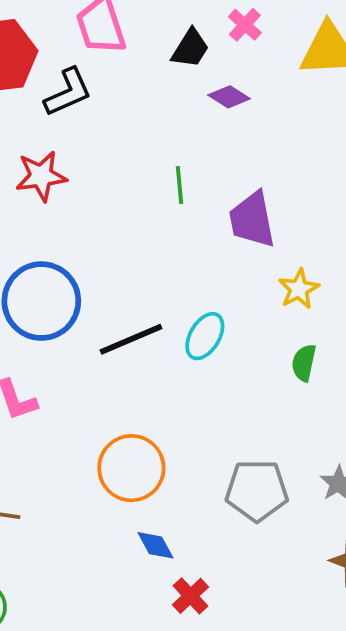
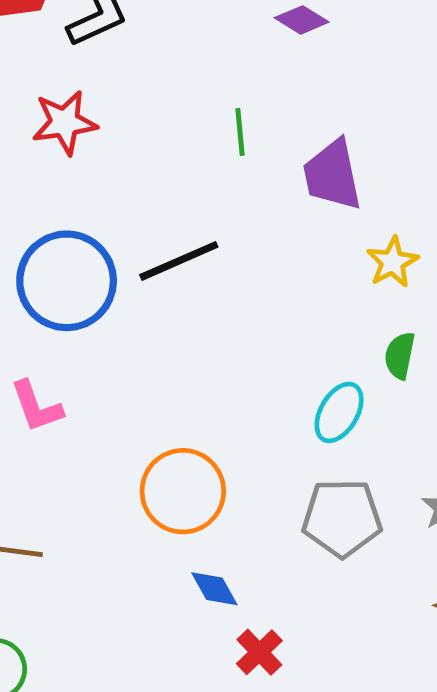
cyan ellipse: (205, 336) -> (339, 412), moved
black line: (131, 339) -> (179, 261), moved

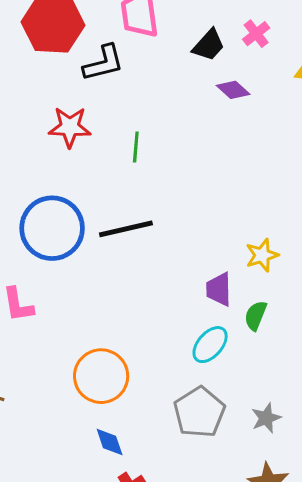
green line: (240, 132) -> (136, 147), moved
purple trapezoid: (332, 175) -> (219, 289), moved, size x0.7
gray pentagon: (342, 518) -> (199, 412), turned 30

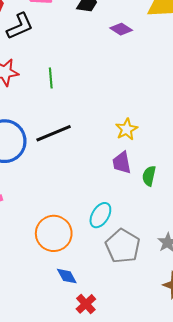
purple diamond: (233, 90) -> (121, 29), moved
yellow star: (262, 255) -> (127, 129), moved
cyan ellipse: (210, 345) -> (100, 215), moved

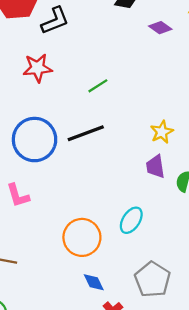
green line: (51, 78) -> (98, 86), moved, turned 60
gray pentagon: (123, 246) -> (152, 279), moved

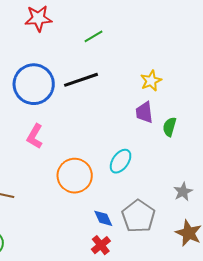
pink L-shape: (18, 196) -> (35, 136), moved, turned 45
blue diamond: (94, 282) -> (103, 218), moved

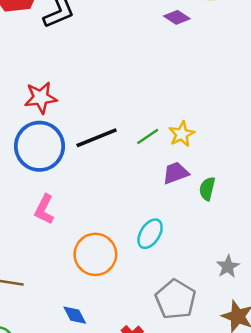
red star: (38, 18) -> (41, 98), moved
green line: (93, 36) -> (148, 137), moved
purple trapezoid: (144, 112) -> (176, 173), turned 80
blue diamond: (103, 218) -> (75, 315), moved

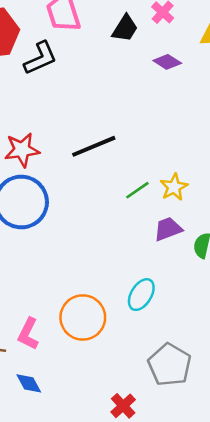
black line: (97, 138) -> (94, 146), moved
pink L-shape: (44, 209) -> (28, 334), moved
blue diamond: (75, 315) -> (29, 383), moved

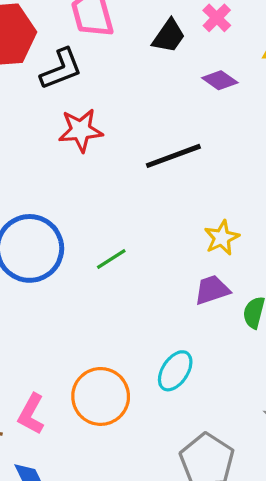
black line: (94, 146) -> (173, 156), moved
red star: (22, 150) -> (81, 130), moved
green line: (137, 190) -> (111, 259), moved

